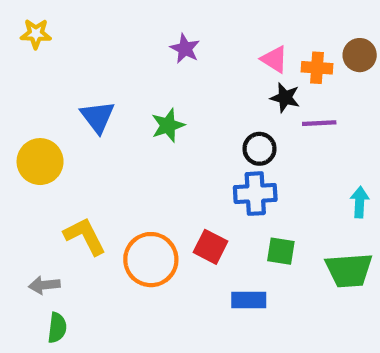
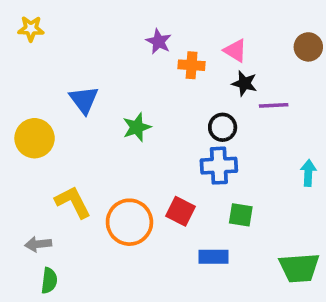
orange cross: (317, 68) -> (192, 65), moved
green star: (168, 125) -> (137, 127), moved
green trapezoid: (349, 270) -> (299, 268), moved

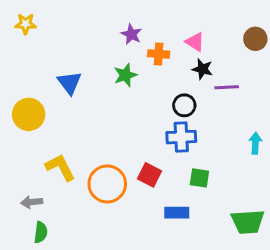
green star: (137, 127) -> (125, 75), moved

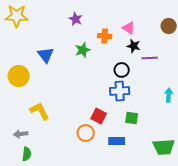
yellow star: (26, 24) -> (17, 16), size x1.6
purple star: (131, 34) -> (76, 19), moved
orange circle: (107, 184) -> (86, 133), moved, size x0.7

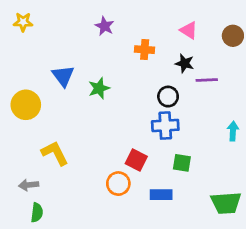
yellow star: (17, 16) -> (23, 22), size x0.6
pink triangle: (129, 28) -> (189, 30), moved
green star: (83, 50) -> (99, 88), moved

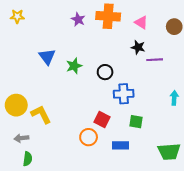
orange cross: (145, 50) -> (108, 16), moved, size x1.6
black circle: (168, 97) -> (105, 72), moved
yellow circle: (26, 105) -> (16, 105), moved

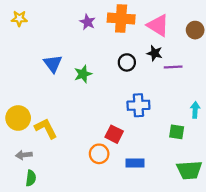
pink triangle: (141, 22) -> (158, 25), size x1.5
black circle: (105, 72) -> (127, 62), moved
green square: (136, 122) -> (177, 132), moved

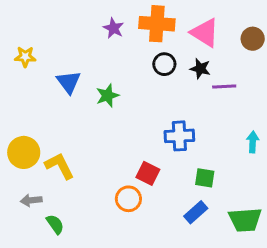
yellow star: (19, 18) -> (25, 57), moved
black circle: (127, 62) -> (164, 64), moved
green square: (177, 132) -> (205, 178), moved
blue rectangle: (135, 163) -> (196, 212), moved, turned -42
green semicircle: (31, 178) -> (55, 224), moved, turned -42

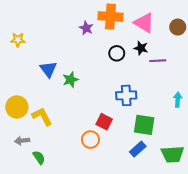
purple star: (113, 28) -> (86, 28), moved
black circle: (164, 64) -> (117, 53), moved
blue triangle: (69, 82) -> (48, 69), moved
green star: (107, 96) -> (70, 80), moved
green square: (205, 178) -> (144, 125), size x1.5

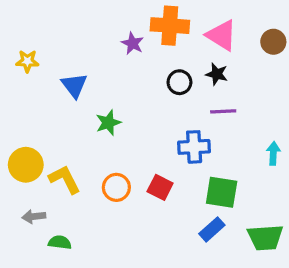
purple line: (158, 61) -> (223, 111), moved
blue triangle: (48, 69) -> (74, 85), moved
orange circle: (90, 140) -> (116, 187), moved
green semicircle: (39, 157) -> (60, 242), turned -48

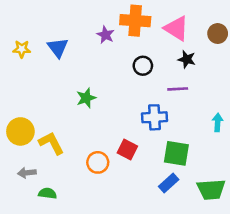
black star: (217, 74) -> (187, 59), moved
blue triangle: (74, 85) -> (58, 48), moved
orange circle: (116, 187) -> (98, 162), moved

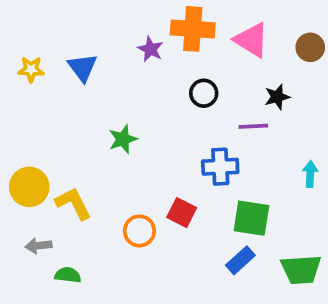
black star: (187, 59) -> (277, 97), moved, turned -30

